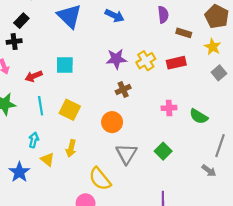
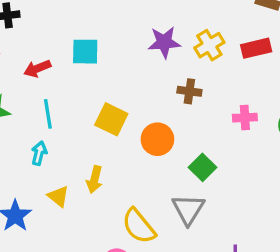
brown cross: (123, 90) -> (189, 91), moved, turned 32
yellow square: (70, 110) -> (111, 119), moved
cyan arrow: (34, 140) -> (39, 153), moved
green square: (163, 151) -> (203, 167), moved
gray triangle: (126, 154) -> (188, 209), moved

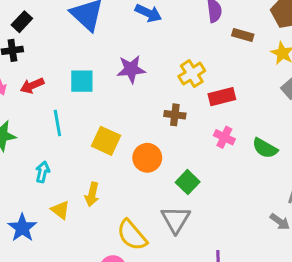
purple star: (164, 42) -> (131, 69), moved
red rectangle: (256, 48) -> (222, 97), moved
red arrow: (37, 69) -> (32, 86), moved
cyan line: (48, 114) -> (57, 123), moved
pink cross: (245, 118) -> (224, 137), turned 30

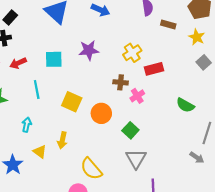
pink cross: (224, 137) -> (137, 96), moved, turned 32
gray triangle: (176, 219) -> (136, 159), moved

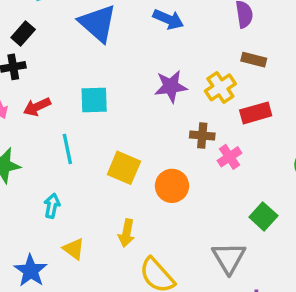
brown rectangle: (168, 25) -> (254, 60), moved
purple star: (89, 50) -> (171, 86), moved
green square: (130, 130) -> (263, 216), moved
yellow arrow: (62, 140) -> (127, 233), moved

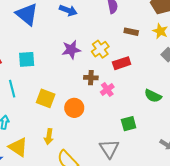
brown rectangle: (254, 60) -> (131, 32), moved
green square: (263, 216) -> (129, 124), turned 35
yellow triangle: (74, 249) -> (18, 147), size x1.5

